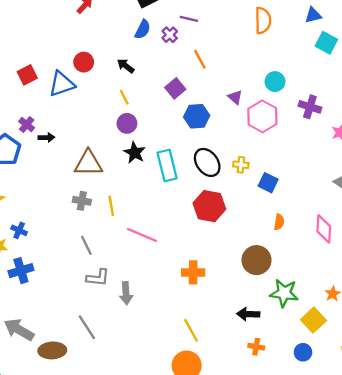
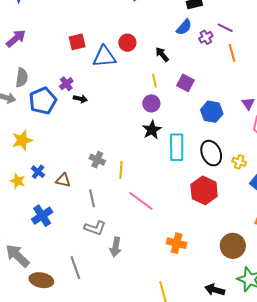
orange line: (200, 59) -> (232, 53), moved
purple square: (175, 88) -> (185, 83), moved, turned -36
brown triangle: (88, 163) -> (63, 180), moved, size x0.6
blue cross: (21, 271) -> (42, 216), moved, turned -30

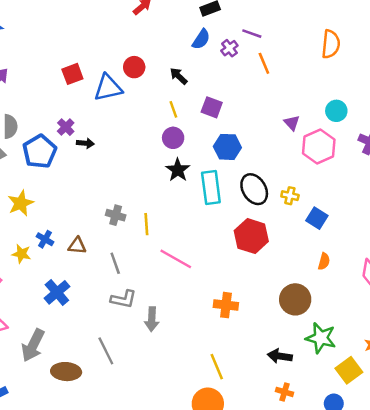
blue hexagon: (212, 112) -> (227, 147), moved
gray arrow: (17, 256) -> (33, 345), turned -100

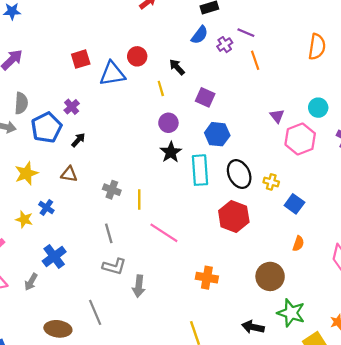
yellow line: (173, 109) -> (161, 88), moved
black arrow: (85, 143) -> (78, 140), moved, turned -56
brown triangle: (77, 246) -> (69, 174), moved
gray arrow: (33, 345) -> (31, 282), moved, size x0.6

